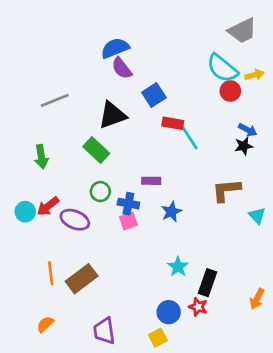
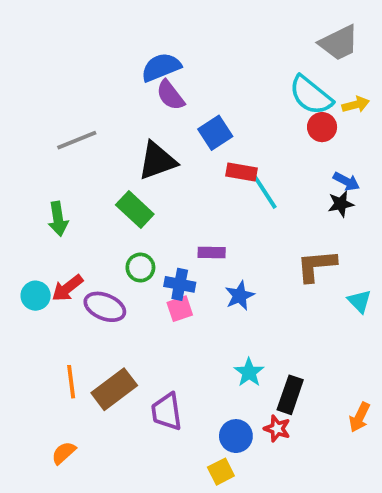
purple trapezoid: (104, 331) -> (167, 412), moved

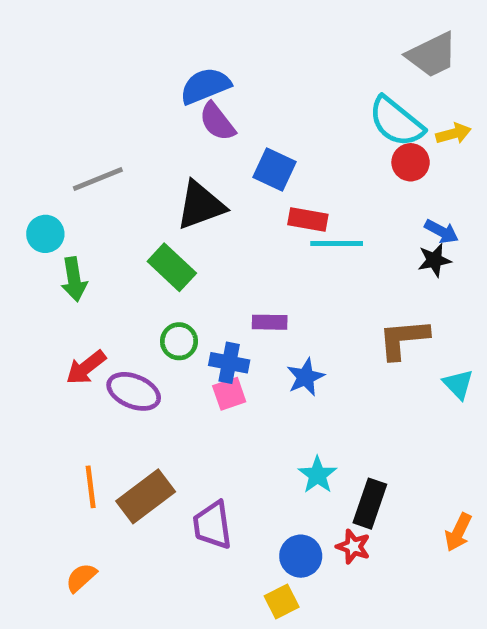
blue square: (215, 133) -> (274, 169), turned -32
cyan line: (264, 191) -> (337, 243), turned -57
cyan circle: (36, 296) -> (45, 234), moved

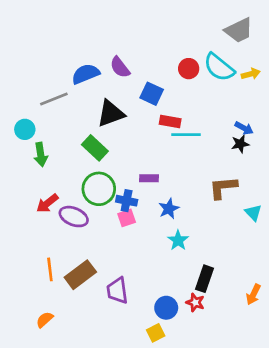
blue semicircle: (205, 86) -> (86, 74), moved
red circle: (411, 162) -> (189, 69), moved
green circle: (179, 341) -> (99, 189), size x1.6
cyan star: (317, 475) -> (178, 240), moved

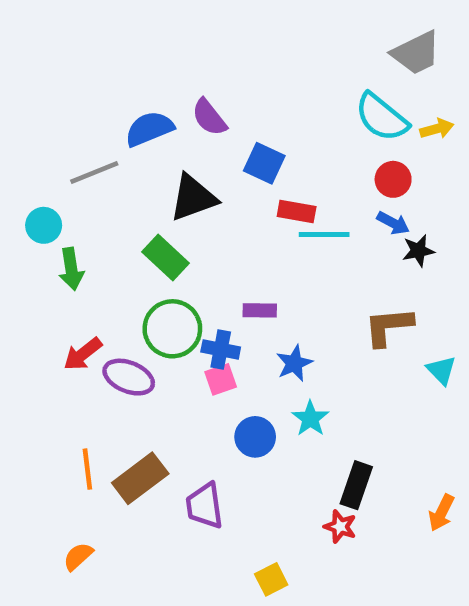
red circle: (189, 69) -> (393, 179), moved
blue arrow: (244, 128) -> (393, 223), moved
blue circle: (166, 308) -> (255, 437), moved

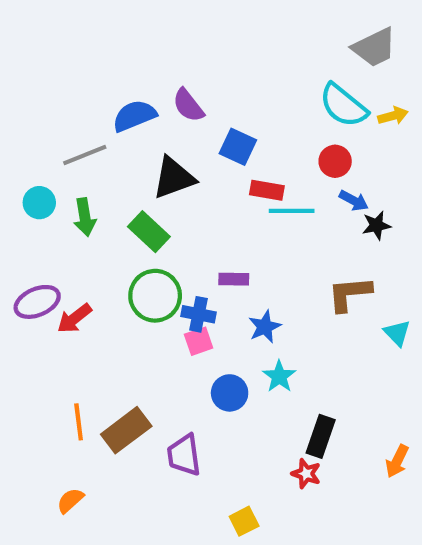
red circle: (393, 179) -> (335, 161), moved
green arrow: (71, 269) -> (85, 217), moved
purple ellipse: (129, 377) -> (37, 302), moved, turned -45

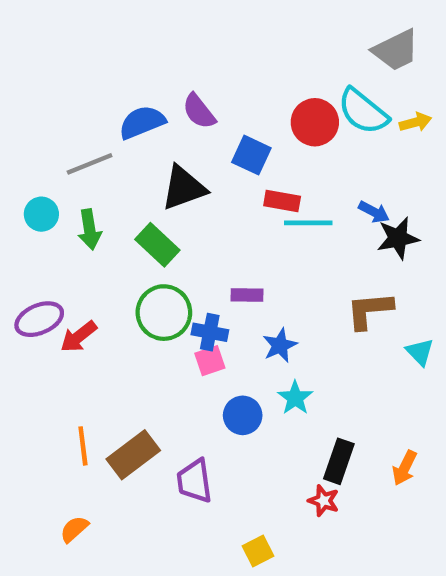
red circle: (335, 161) -> (315, 122), moved, size x1.4
black star: (376, 225) -> (398, 238), size x1.4
orange arrow: (397, 461) -> (405, 468), moved

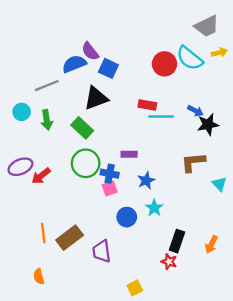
purple semicircle: (199, 111) -> (90, 51), moved
yellow arrow: (415, 122) -> (219, 52), moved
blue square: (251, 155) -> (108, 68), moved
orange semicircle: (74, 529) -> (39, 277), turned -63

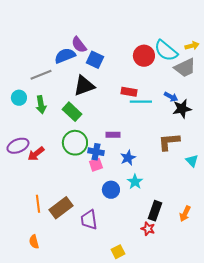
gray trapezoid: (207, 26) -> (185, 68), moved

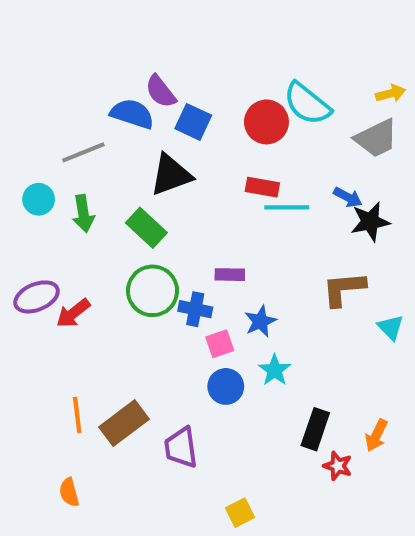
cyan semicircle: (166, 51) -> (307, 104), moved
blue semicircle: (65, 56) -> (132, 114), turned 40
red circle: (144, 56) -> (266, 122), moved
pink square: (96, 165) -> (220, 344), moved
red star: (148, 229) -> (338, 466), moved

